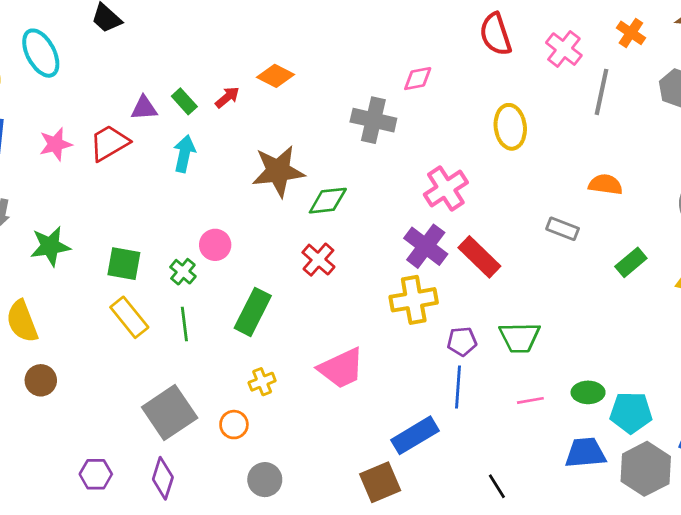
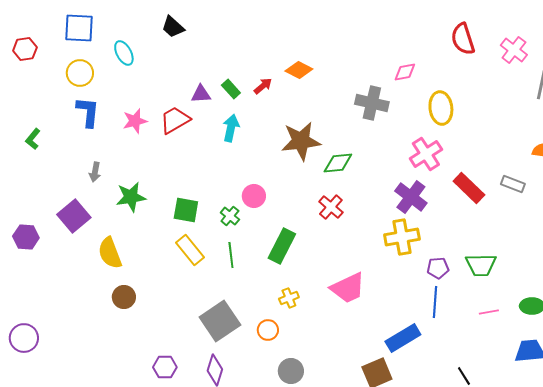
cyan ellipse: (41, 53) -> (124, 53), size x0.7
yellow ellipse: (510, 127) -> (441, 108), moved
red rectangle: (479, 257) -> (469, 188), moved

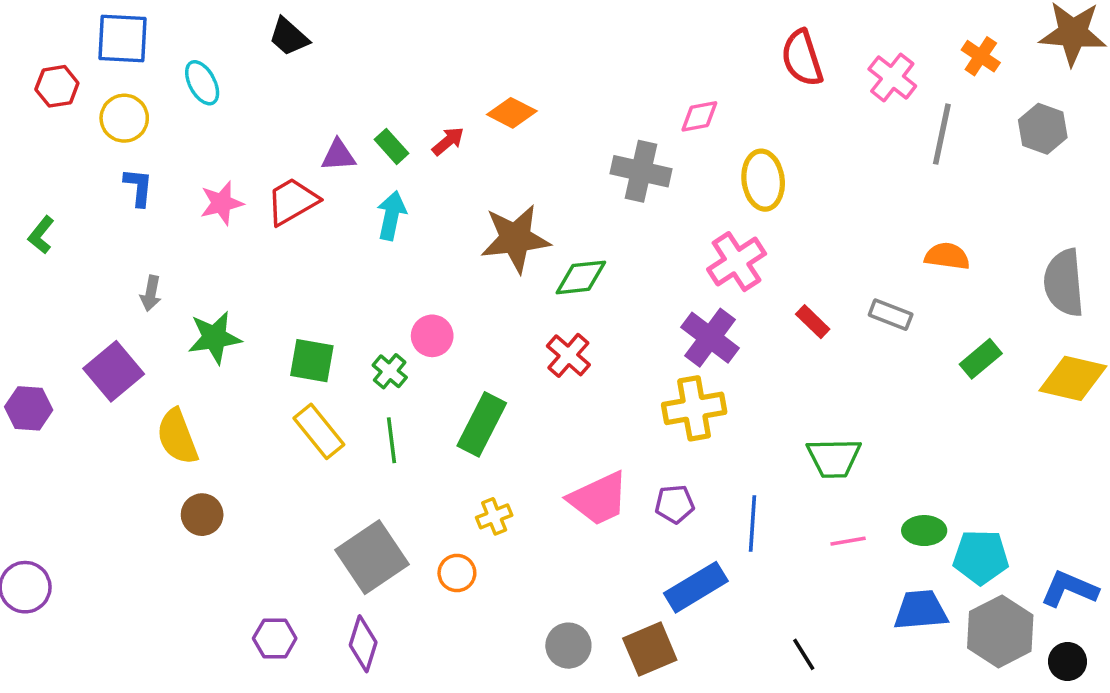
red hexagon: (25, 49) -> (57, 86), moved
blue L-shape: (88, 112) -> (138, 187), size x0.7
red rectangle: (469, 188) -> (813, 322), size x0.6
purple pentagon: (438, 268) -> (675, 504), moved
gray circle: (291, 371) -> (568, 646), moved

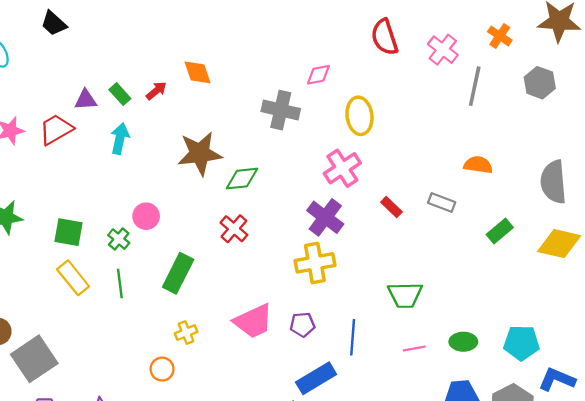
orange diamond: (512, 113) -> (197, 72), turned 44
gray square: (372, 557) -> (34, 359), moved
cyan pentagon: (981, 557) -> (521, 343), moved

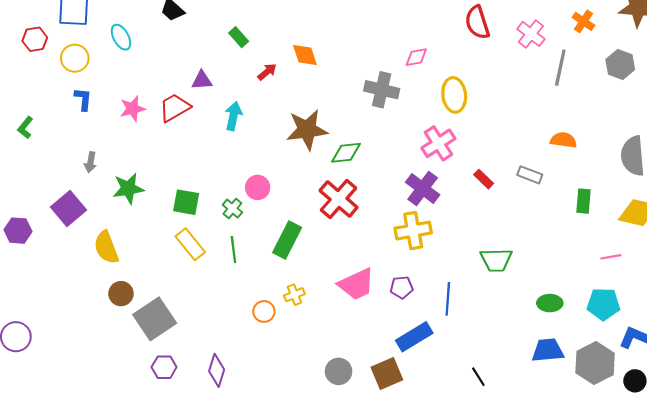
green rectangle: (120, 94) -> (239, 37), moved
red cross: (234, 229) -> (339, 199), size x1.5
green rectangle: (500, 231) -> (583, 201), turned -45
pink line: (414, 349) -> (611, 257), moved
orange circle: (162, 369) -> (264, 311), moved

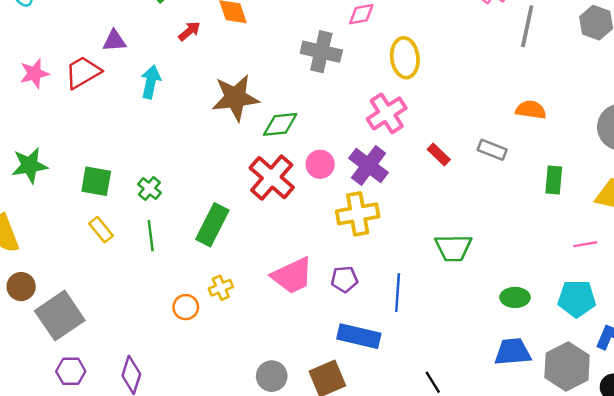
pink circle: (258, 187) -> (320, 164), moved
yellow rectangle: (190, 244) -> (101, 230), size x0.7
blue rectangle: (414, 337) -> (359, 336), turned 44

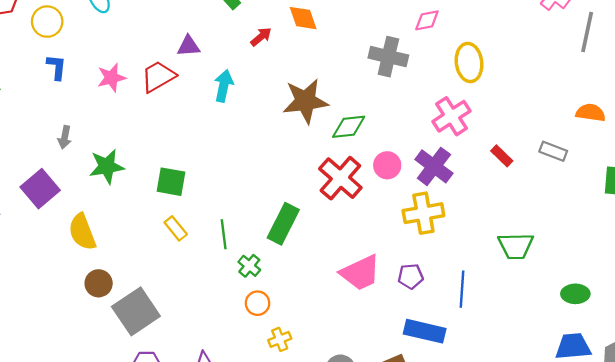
green cross: (149, 188) -> (249, 266), moved
yellow cross: (221, 288) -> (280, 339), moved

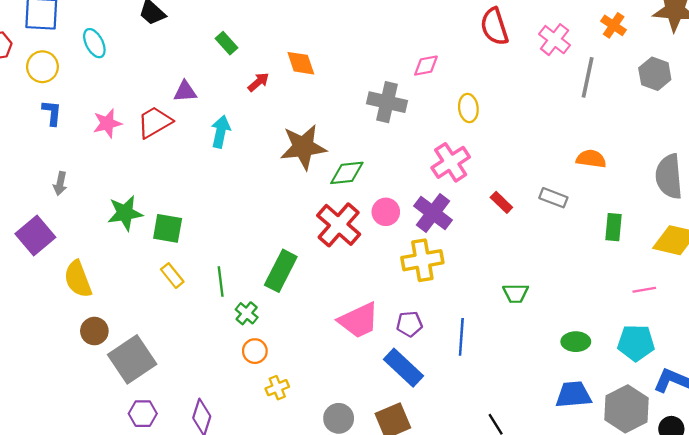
yellow ellipse: (469, 62) -> (468, 108), size x0.7
green star: (107, 166) -> (125, 213), moved
green trapezoid: (516, 246) -> (516, 293), size x0.7
blue rectangle: (425, 331) -> (404, 368), moved, turned 30

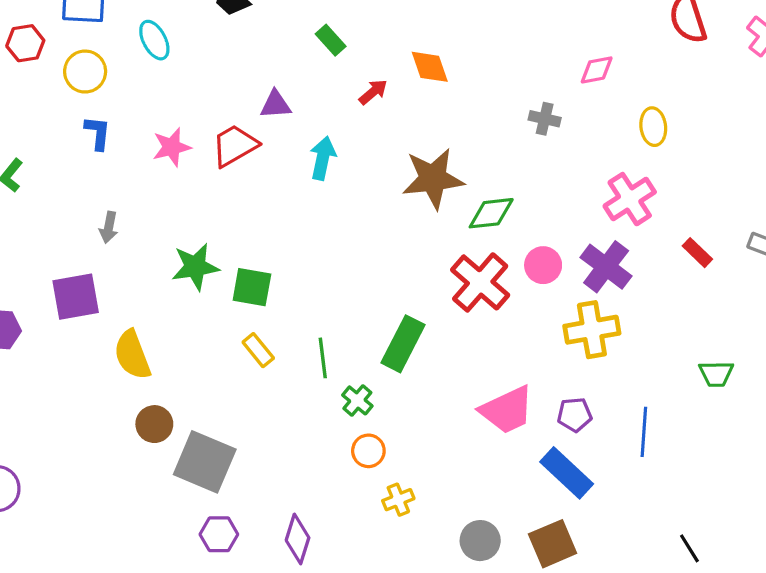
gray cross: (387, 102) -> (545, 119), size x0.6
purple square: (35, 235) -> (76, 297), turned 30
gray square: (132, 359) -> (205, 462), turned -33

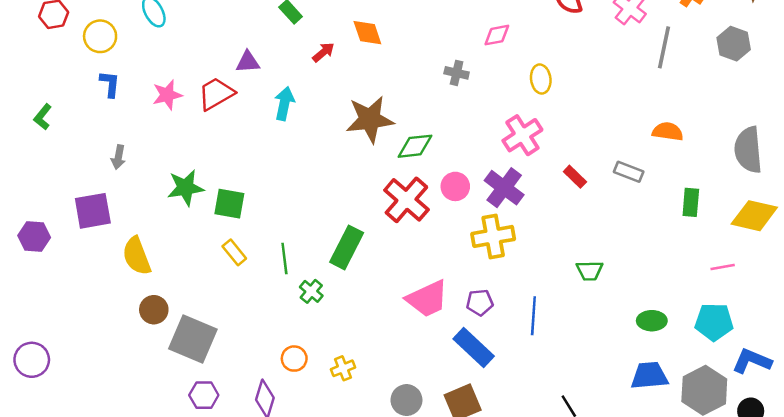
orange circle: (368, 451) -> (294, 359), moved

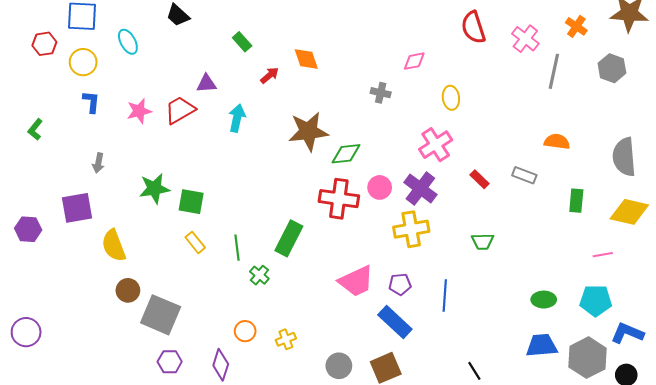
red cross: (406, 200) -> (339, 199), turned -33
green trapezoid: (590, 271) -> (483, 241), moved

